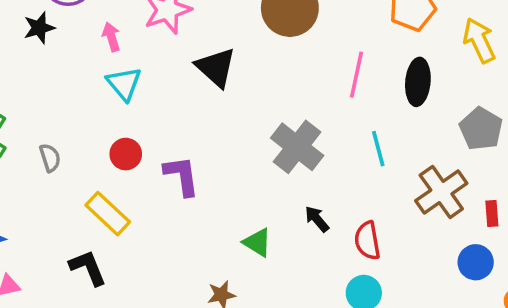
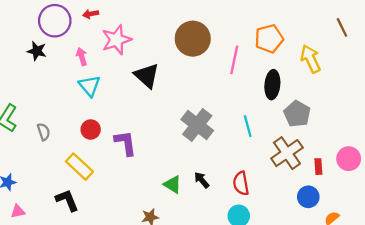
black star: (39, 28) -> (37, 51), turned 30
pink line: (357, 75) -> (234, 60), moved
gray pentagon: (481, 129) -> (297, 114), moved
black arrow: (317, 219) -> (202, 180), moved

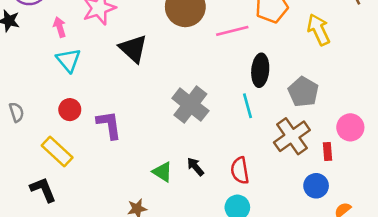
pink line: (234, 60) -> (232, 31), turned 64
black ellipse: (272, 85) -> (260, 70), moved
pink circle: (349, 159) -> (350, 127), moved

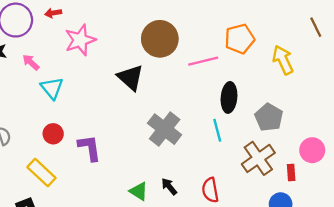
pink arrow: (60, 27) -> (31, 62), moved, turned -30
black triangle: (133, 49) -> (131, 78), moved

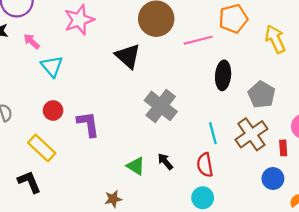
cyan line: (217, 130) -> (213, 133), moved

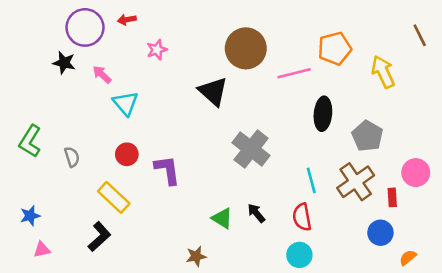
pink star: (79, 20) -> (157, 50), size x0.6
black L-shape: (29, 182) -> (99, 237), turned 70

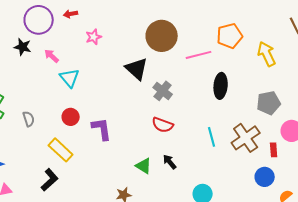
gray pentagon: (367, 136) -> (269, 103), moved, turned 30
gray cross: (251, 149) -> (163, 91), moved, size x0.7
red semicircle: (302, 217) -> (163, 125), moved, turned -60

